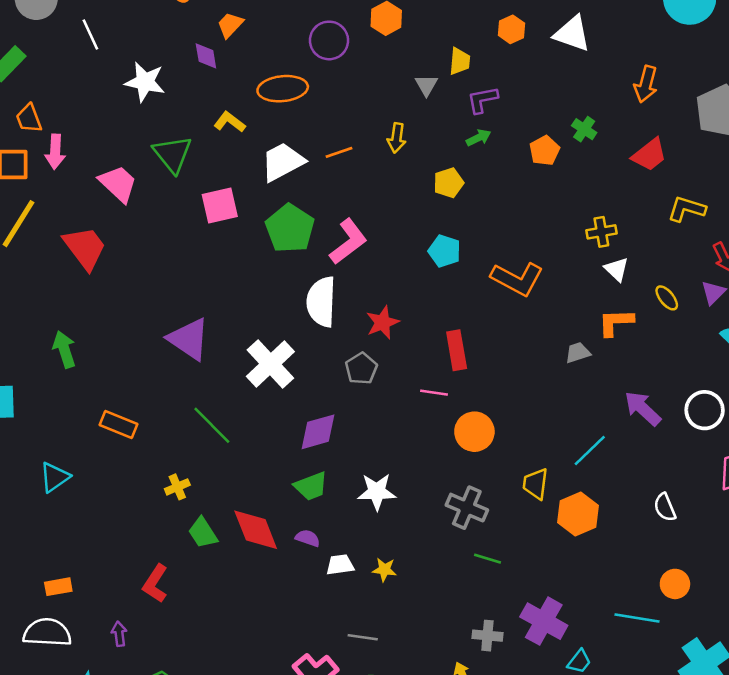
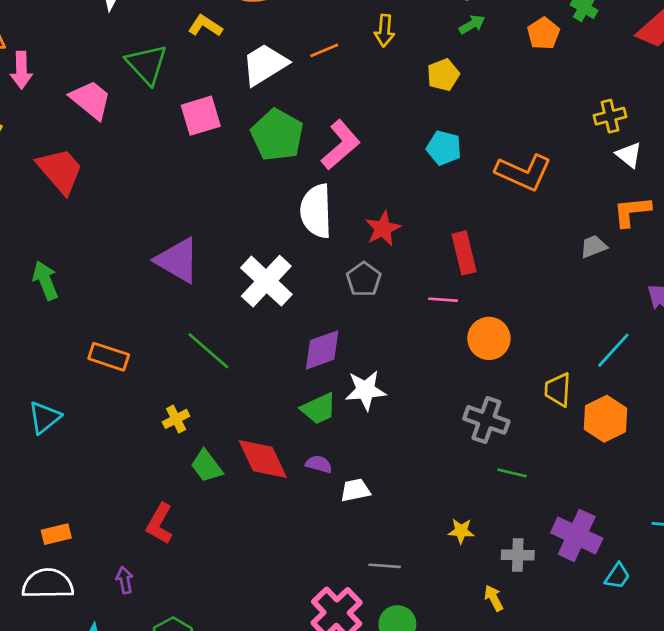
white star: (377, 492) -> (366, 390), moved
yellow star: (384, 570) -> (461, 531), moved

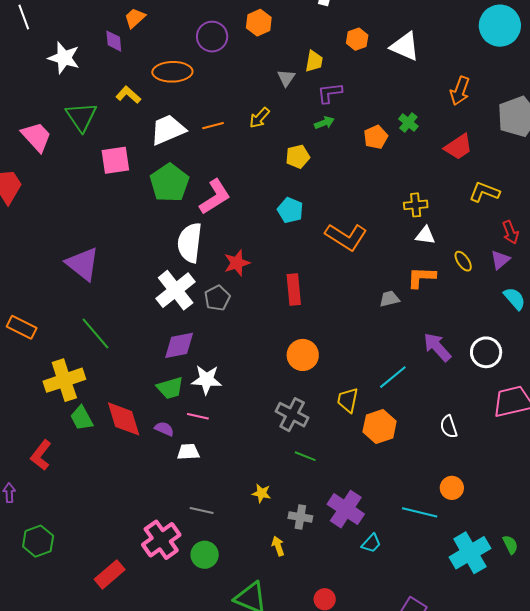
yellow arrow: (385, 31) -> (259, 118), turned 30
white triangle: (629, 155) -> (425, 235), turned -40
white cross: (266, 281) -> (176, 290), moved
pink line: (443, 300) -> (198, 416), moved
yellow cross: (176, 419) -> (64, 380), size x2.0

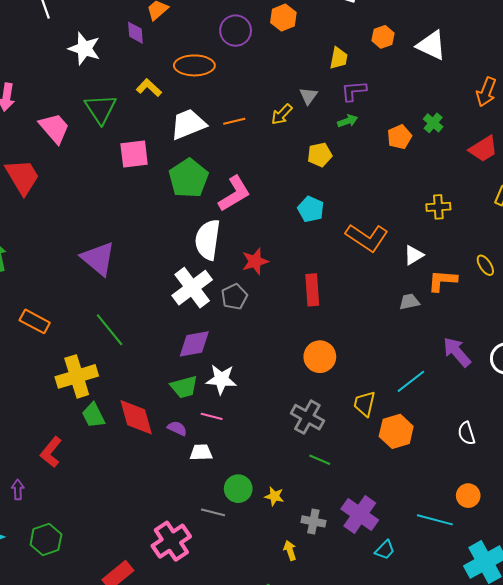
gray triangle: (286, 78) -> (308, 96), moved
white triangle: (425, 235) -> (414, 255), moved, turned -40
green circle: (205, 555) -> (238, 489), moved

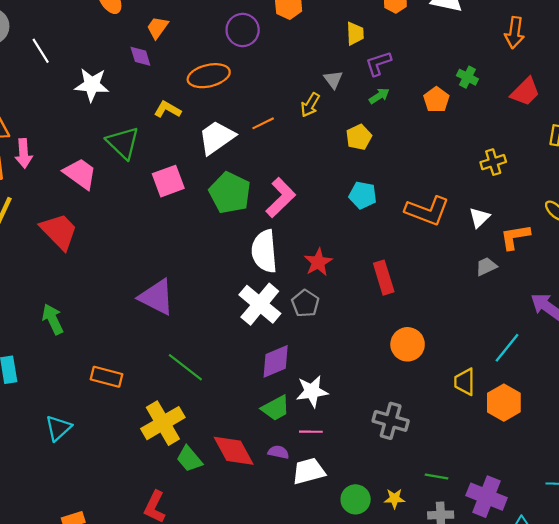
gray cross: (307, 417) -> (391, 421), moved
white trapezoid: (201, 452) -> (309, 471), size x1.4
green line: (320, 460) -> (437, 476), moved

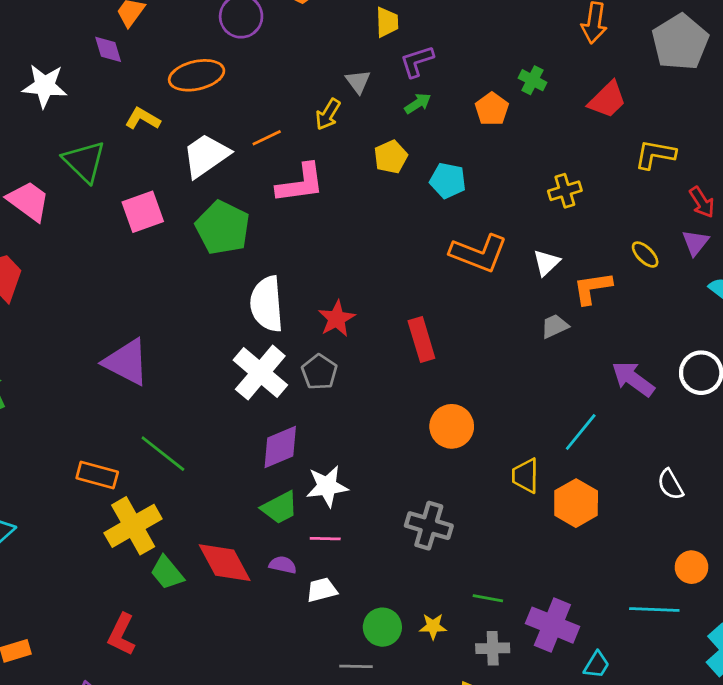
cyan pentagon: (363, 195) -> (448, 180), moved
pink L-shape: (281, 198) -> (300, 183), moved, turned 36
orange rectangle: (107, 377) -> (97, 475), moved
white trapezoid: (309, 471) -> (322, 590), size x0.7

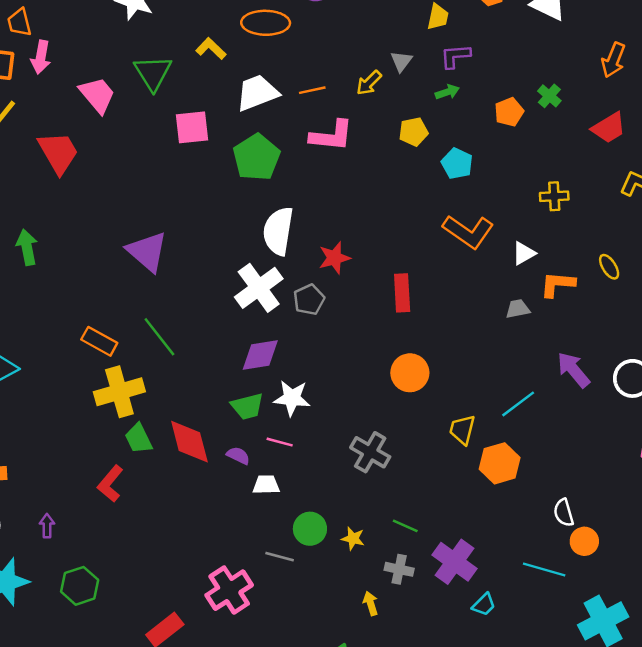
white semicircle: (670, 484) -> (564, 513), moved
red L-shape: (122, 635) -> (110, 484), moved

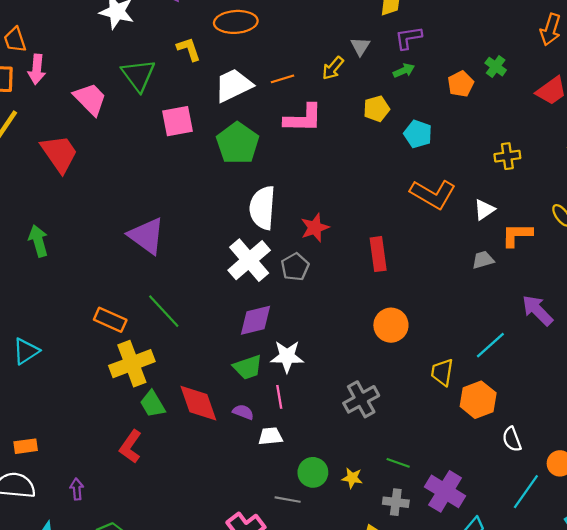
yellow L-shape: (211, 49) -> (189, 49), turned 32
pink line: (280, 442) -> (279, 397), turned 70
gray cross: (370, 452) -> (361, 399), turned 36
white semicircle: (564, 513) -> (512, 439), moved
cyan line: (544, 570) -> (526, 492), turned -66

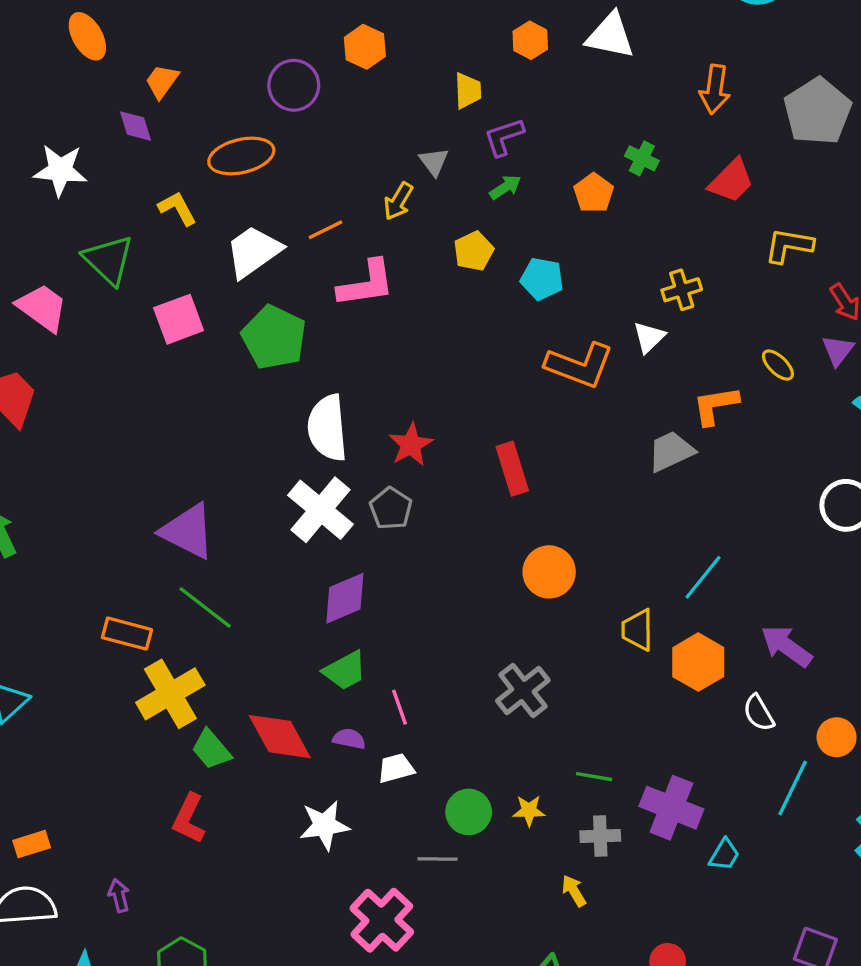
white triangle: (484, 210) -> (649, 337), moved
purple triangle: (147, 236) -> (188, 531), moved
gray trapezoid: (483, 260) -> (671, 451), size x1.4
purple arrow: (537, 310) -> (786, 646), moved
white star: (287, 356) -> (324, 825), moved

